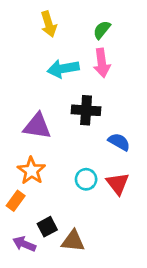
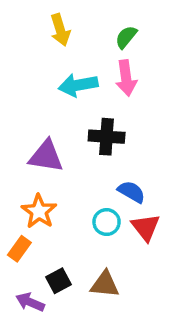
blue semicircle: (119, 142) -> (131, 192), moved
brown triangle: (73, 241) -> (105, 284), moved

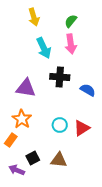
cyan arrow: (78, 85) -> (44, 48), turned -105
blue semicircle: (131, 192) -> (88, 90), moved
red triangle: (146, 227) -> (82, 128), turned 36

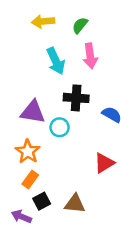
yellow arrow: (34, 17) -> (43, 22), turned 102
green semicircle: (71, 21) -> (80, 25), moved
cyan circle: (60, 125) -> (60, 127), moved
orange rectangle: (11, 140) -> (30, 180), moved

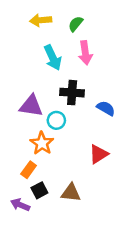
orange star: (28, 151) -> (42, 143), moved

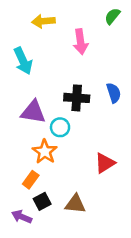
green semicircle: (76, 24) -> (112, 16), moved
pink arrow: (85, 53) -> (80, 42), moved
cyan arrow: (53, 58) -> (23, 61), moved
blue semicircle: (106, 108) -> (114, 93), moved, turned 42

